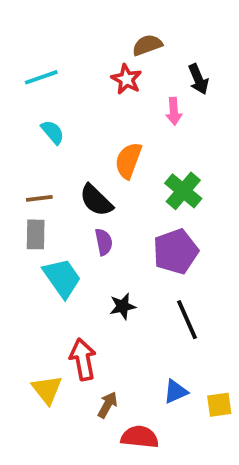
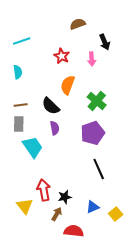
red star: (126, 79) -> (62, 56), moved
cyan semicircle: (53, 132) -> (18, 72), moved, turned 32
black star: (123, 306) -> (65, 197), moved
yellow square: (219, 405) -> (116, 214), turned -32

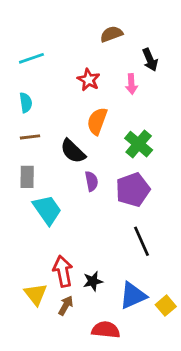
brown line: (21, 105) -> (30, 137), moved
purple semicircle: (55, 128) -> (91, 181), moved
blue triangle: (93, 207) -> (133, 296), size x1.5
brown arrow: (57, 214) -> (66, 306), moved

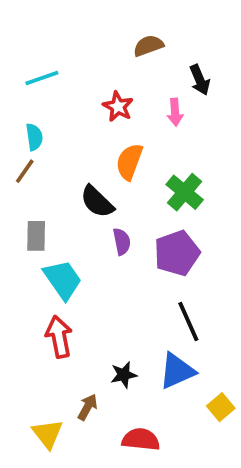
brown line: (30, 137) -> (25, 171), moved, turned -48
red arrow: (63, 271) -> (59, 337), moved
yellow triangle: (36, 294) -> (48, 434), moved
blue triangle: (133, 296) -> (177, 371), moved

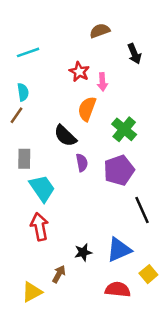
pink arrow: (175, 112) -> (102, 82), moved
black line: (188, 322) -> (142, 210), moved
yellow triangle: (48, 434) -> (32, 292), turned 40
red semicircle: (141, 439) -> (118, 289), moved

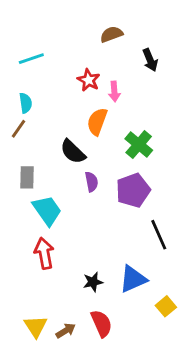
brown arrow: (59, 274) -> (66, 331), moved, turned 30
red semicircle: (118, 289) -> (101, 323), moved, turned 60
yellow triangle: (32, 292) -> (36, 326), turned -35

